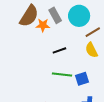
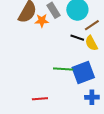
black line: (59, 50) -> (77, 38), moved, turned 40
blue square: (82, 79) -> (83, 72), size x1.6

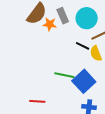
blue square: (83, 72) -> (84, 81), turned -30

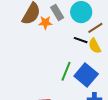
green line: (64, 75) -> (66, 71), turned -72

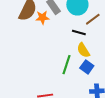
yellow semicircle: (95, 46) -> (83, 50), moved
blue square: (86, 75) -> (87, 67), size x0.6

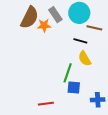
brown line: (93, 19) -> (94, 28), turned 49
blue square: (87, 67) -> (74, 87), moved, turned -32

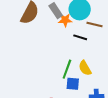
orange star: (44, 25) -> (65, 20), moved
yellow semicircle: (85, 59) -> (85, 68), moved

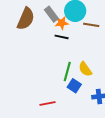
black line: (80, 37) -> (62, 37), moved
blue square: (73, 84) -> (74, 86), turned 32

